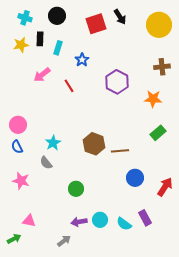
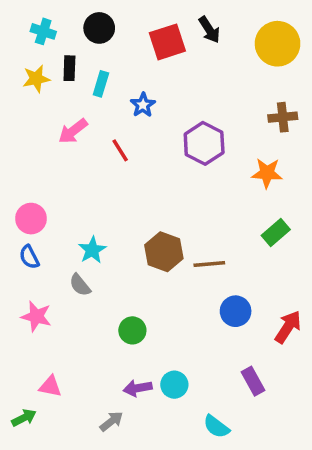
cyan semicircle: (124, 224) -> (216, 427), moved

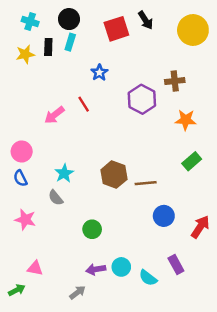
cyan rectangle: (101, 84) -> (70, 42), moved
brown cross: (283, 117) -> (175, 81), moved
pink arrow: (73, 131) -> (54, 115), moved
cyan semicircle: (216, 427) -> (148, 278), moved

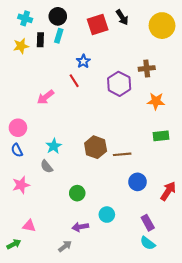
red line: (84, 104) -> (74, 81), moved
green rectangle: (192, 161) -> (161, 136), turned 35
pink star: (25, 220) -> (21, 185), turned -30
cyan circle: (121, 267) -> (107, 215), moved
cyan semicircle: (148, 278) -> (148, 243), moved

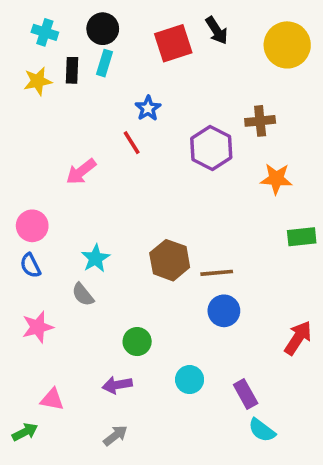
green rectangle: (161, 136) -> (302, 237), moved
blue circle: (137, 182) -> (224, 311), moved
purple rectangle: (148, 223) -> (246, 394), moved
purple arrow: (80, 227) -> (117, 385), moved

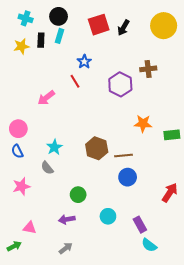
black arrow: (217, 31) -> (123, 28), moved, turned 63
orange star: (276, 179) -> (143, 124), moved

